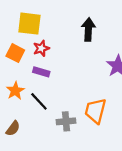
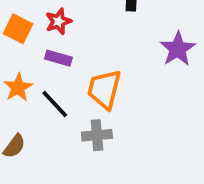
orange trapezoid: (95, 111) -> (104, 89), moved

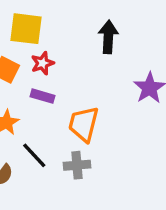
black line: (55, 104) -> (34, 155), moved

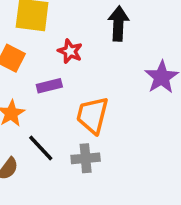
red star: (42, 63) -> (70, 51), moved, turned -30
purple rectangle: (42, 96) -> (49, 86), turned -30

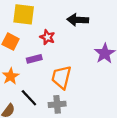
black arrow: (118, 24) -> (78, 20), turned -90

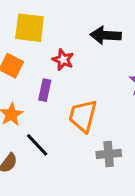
purple rectangle: (34, 59) -> (45, 90), turned -64
gray cross: (57, 104) -> (109, 154), moved

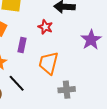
red star: (63, 60) -> (45, 27), moved

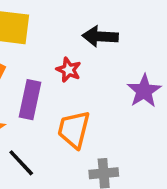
purple rectangle: (22, 45) -> (30, 100), size x1.5

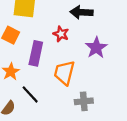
purple star: (144, 91) -> (96, 48), moved

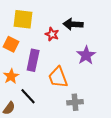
red star: (61, 34) -> (52, 34), moved
orange trapezoid: (64, 73) -> (58, 77), turned -35

